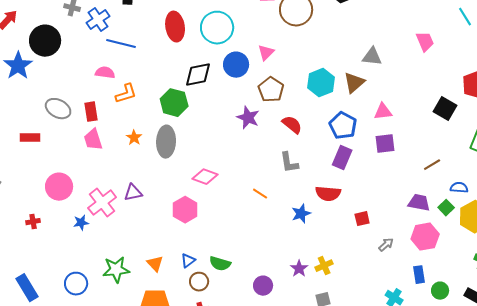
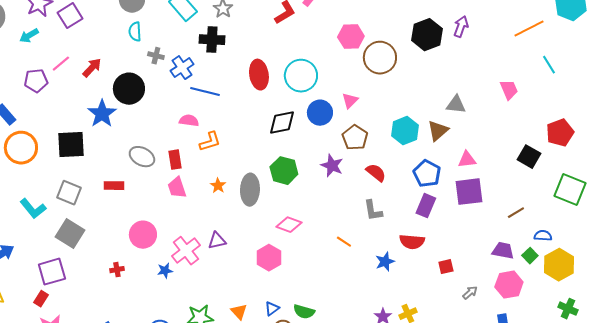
green hexagon: (174, 103) -> (284, 171), moved
purple square: (385, 144) -> (469, 192), size x1.4

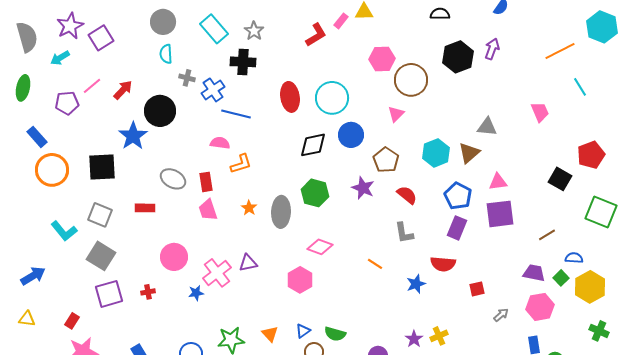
pink triangle: (350, 101) -> (396, 114), moved
purple square: (52, 272) -> (109, 294), moved

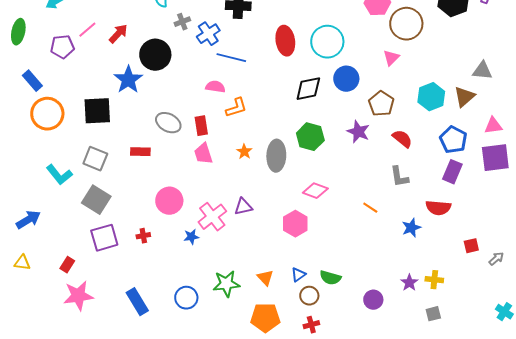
gray cross: (187, 78) -> (182, 22), turned -35
red square: (477, 289) -> (471, 246), moved
yellow cross: (439, 336) -> (434, 280), turned 30

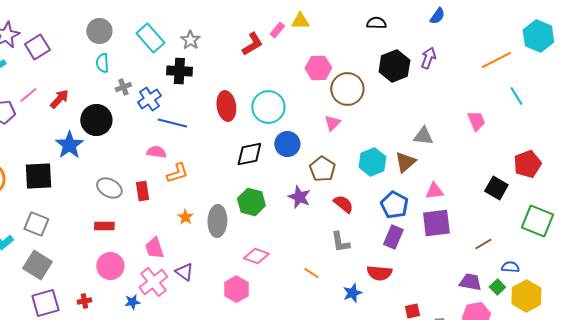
red rectangle: (140, 152) -> (104, 226), moved
pink trapezoid: (203, 154) -> (154, 248), moved
purple triangle: (243, 207) -> (184, 272), turned 48

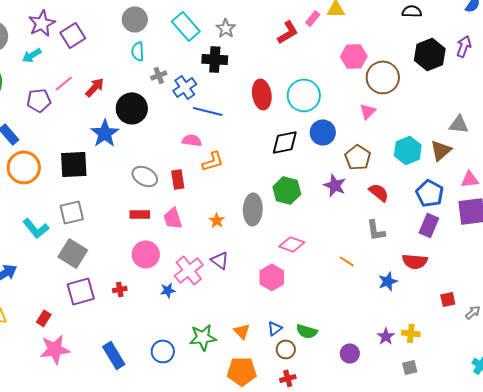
orange star: (185, 217) -> (217, 220), moved
gray square: (36, 224) -> (72, 212), turned -35
pink trapezoid: (154, 248) -> (173, 218), moved

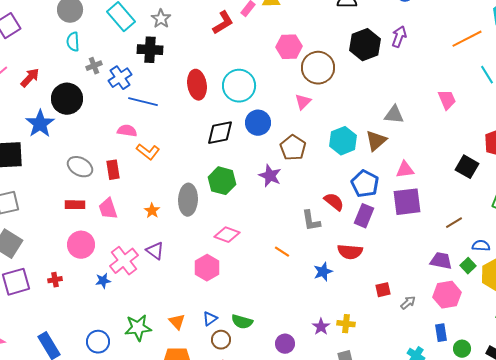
orange L-shape: (213, 161) -> (148, 152), turned 55
red semicircle: (379, 192) -> (334, 202), moved

